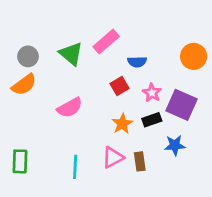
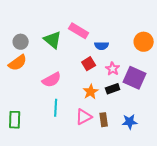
pink rectangle: (106, 42) -> (79, 31), turned 72
blue star: (175, 145) -> (130, 122), moved
cyan line: (75, 167) -> (56, 108), moved

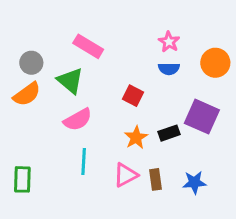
pink rectangle: (79, 31) -> (88, 46), moved
green triangle: (53, 40) -> (70, 81), moved
blue semicircle: (102, 46) -> (169, 69), moved
red square: (89, 64) -> (133, 96), turned -32
pink star: (113, 69) -> (169, 42), moved

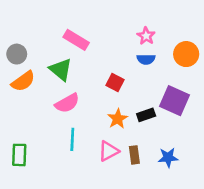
gray circle: (31, 63) -> (17, 54), moved

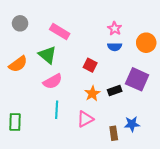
gray circle: (17, 54) -> (20, 23), moved
brown rectangle: (134, 155) -> (114, 133), moved

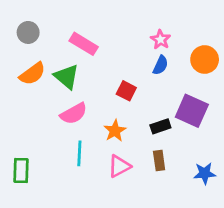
blue semicircle: (115, 47) -> (160, 65), turned -64
orange semicircle: (18, 64) -> (32, 74), moved
orange star: (92, 94) -> (115, 131), moved
blue star: (132, 124) -> (205, 173), moved
brown rectangle: (114, 133) -> (159, 161), moved

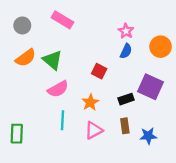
pink rectangle: (84, 44) -> (62, 20), moved
blue star: (205, 173) -> (148, 136), moved

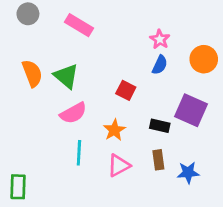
gray circle: (22, 25) -> (28, 14), moved
orange semicircle: (26, 58) -> (32, 73), turned -75
black rectangle: (126, 99) -> (160, 126), turned 32
green rectangle: (17, 134) -> (18, 187), moved

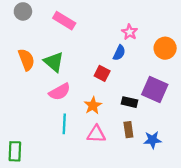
blue semicircle: (160, 65) -> (119, 53), moved
pink triangle: (119, 165) -> (96, 134), turned 30

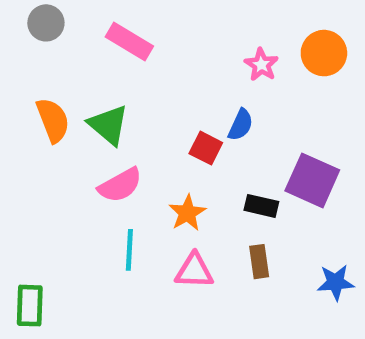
orange circle: (165, 48) -> (324, 53), moved
blue semicircle: (119, 53) -> (241, 125), moved
blue star: (152, 140) -> (336, 282), moved

